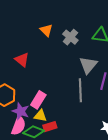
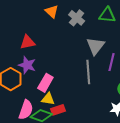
red triangle: (22, 60) -> (28, 42), turned -49
purple star: (21, 111) -> (27, 65), moved

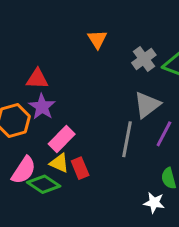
gray cross: (77, 18) -> (144, 59), moved
red triangle: (28, 42) -> (37, 79), moved
red rectangle: (58, 110) -> (80, 168), moved, turned 72

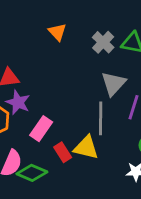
yellow triangle: (59, 163) -> (86, 148), moved, size x1.4

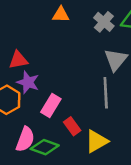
orange triangle: (57, 32) -> (61, 15), turned -42
yellow triangle: (86, 148) -> (97, 141), moved, turned -40

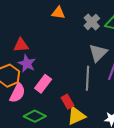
red rectangle: (72, 126) -> (68, 102), moved
pink semicircle: (25, 139) -> (17, 93), moved

